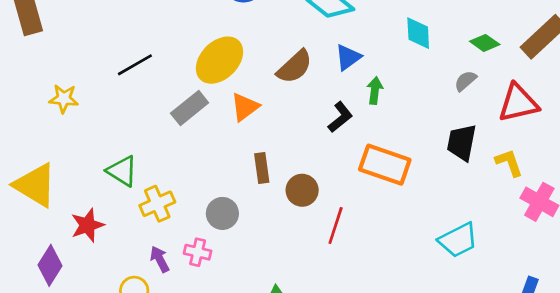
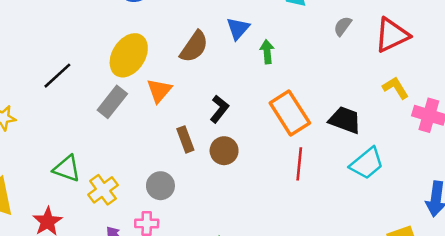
black L-shape: (340, 117) -> (219, 109), moved
black trapezoid: (462, 142) -> (345, 120), moved, turned 112
orange rectangle: (385, 165) -> (290, 113), turned 51
red line: (336, 226) -> (299, 164), moved

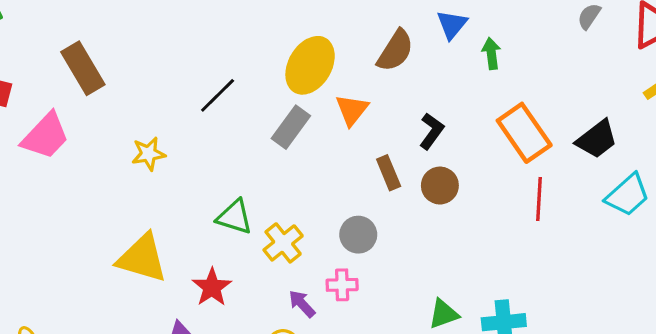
black trapezoid: (345, 120) -> (597, 139), turned 124

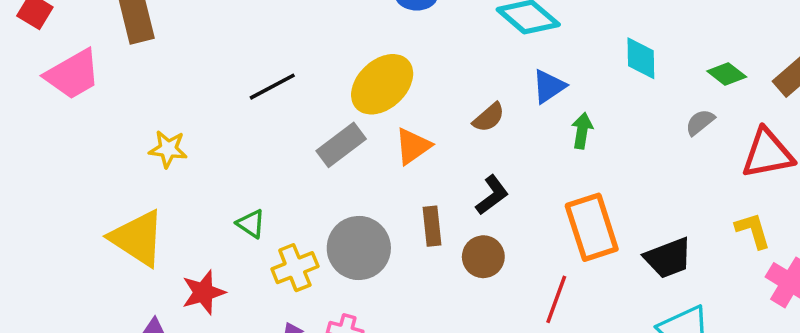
brown semicircle: (395, 51) -> (489, 117), moved, size x0.7
yellow star: (148, 154) -> (168, 149), moved
red line: (539, 199) -> (556, 299), moved
green triangle: (235, 217) -> (251, 224), size x0.7
gray circle: (358, 235) -> (359, 248), moved, size x1.5

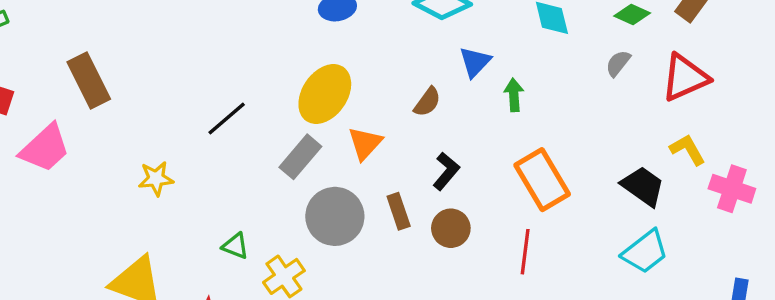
yellow star: (168, 149) -> (156, 179), moved
gray circle: (359, 248) -> (335, 216), moved
black trapezoid: (668, 258) -> (643, 186), moved, turned -111

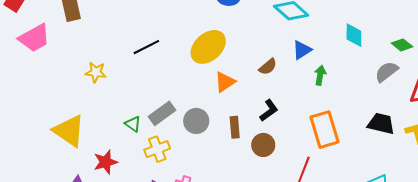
gray semicircle: (618, 63) -> (387, 72), size x1.4
gray rectangle: (300, 157) -> (162, 113), moved
black trapezoid: (643, 186) -> (381, 124), moved, turned -36
gray circle: (335, 216) -> (196, 121), size x0.7

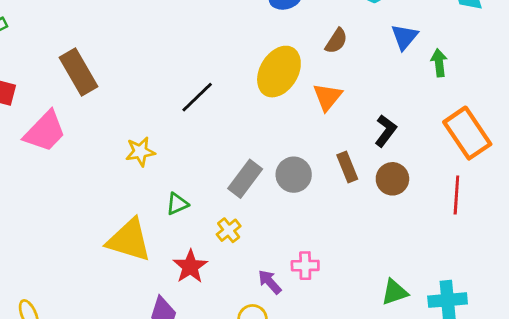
brown semicircle: (268, 67) -> (336, 41), moved
orange triangle: (225, 82) -> (327, 97), moved
green triangle: (133, 124) -> (177, 204), moved, turned -42
yellow cross: (157, 149) -> (229, 230), moved, size x0.7

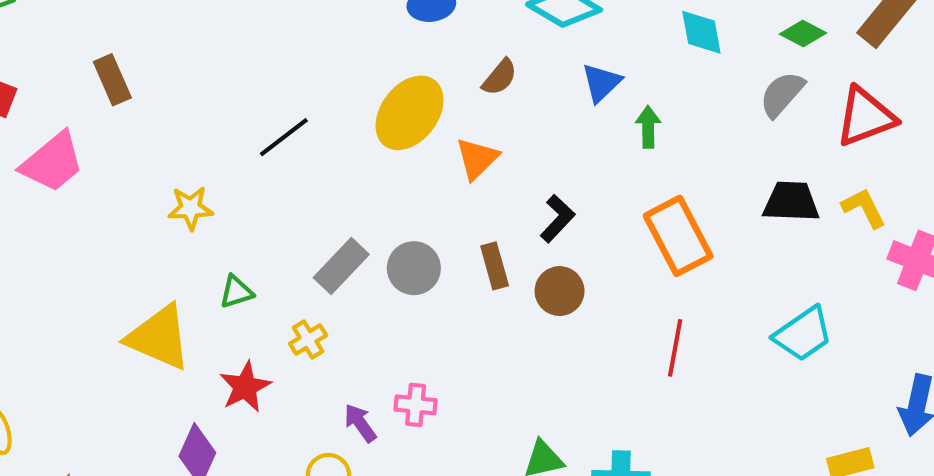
brown rectangle: (78, 72) -> (112, 80), size x0.7
red line: (456, 195) -> (675, 348), moved

